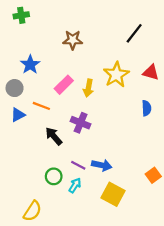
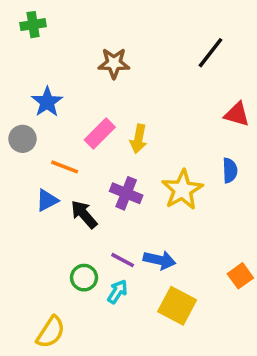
yellow star: (116, 75) -> (182, 190), moved
blue triangle: (18, 115) -> (47, 200), moved

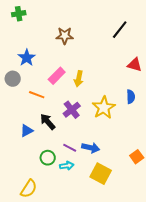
purple cross: (126, 193) -> (72, 110), turned 30
blue triangle: (47, 200) -> (27, 131), moved
cyan arrow: (117, 292) -> (67, 166), turned 48

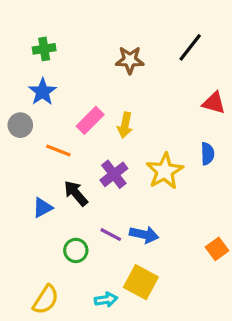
green cross: (19, 14) -> (44, 49), moved
brown star: (65, 36) -> (130, 60), moved
cyan arrow: (67, 166) -> (106, 300), moved
yellow square: (101, 174) -> (141, 282), moved

